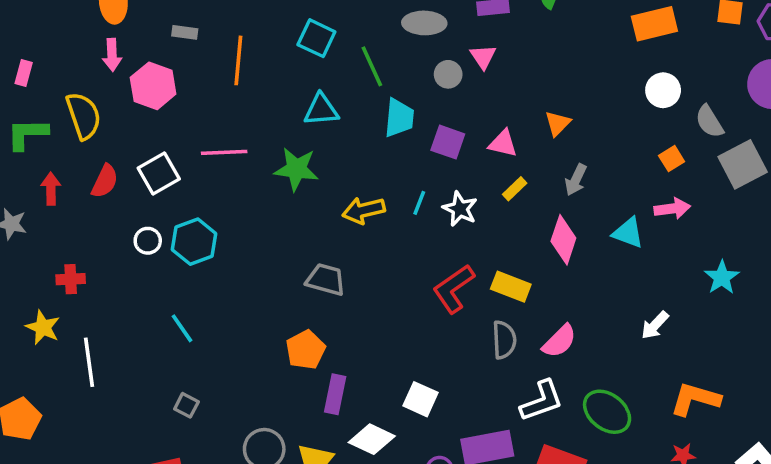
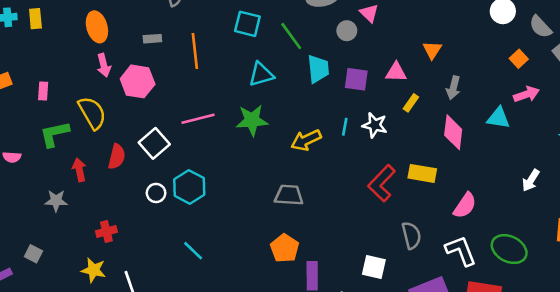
gray semicircle: (504, 340) -> (411, 235), moved
white L-shape: (542, 401) -> (461, 251), turned -80

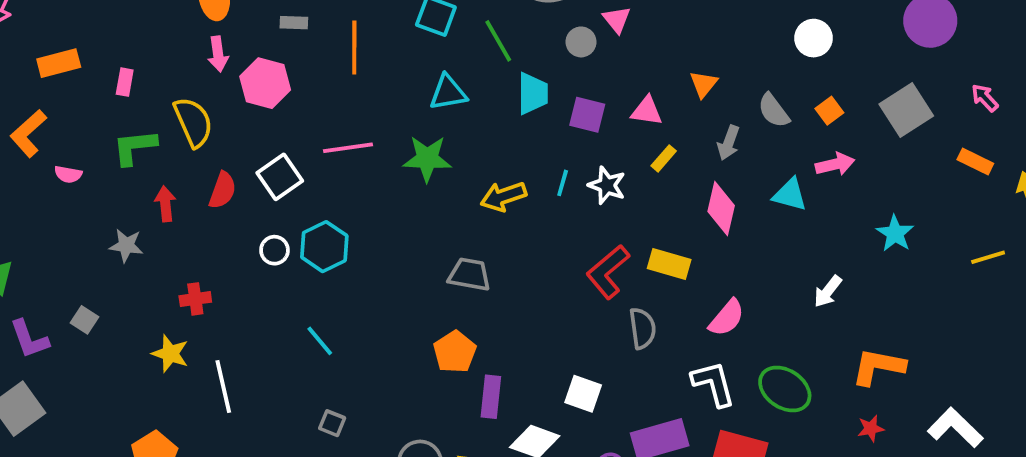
gray semicircle: (540, 27) -> (774, 111), moved
gray semicircle: (411, 235) -> (642, 328), moved

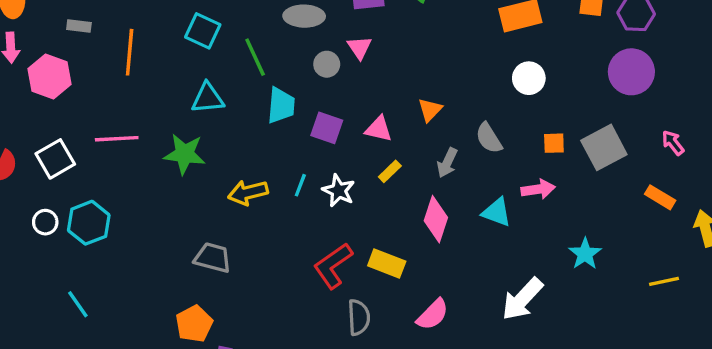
orange square: (829, 111) -> (554, 143), moved, turned 30
white arrow: (828, 291) -> (522, 299), size x1.6

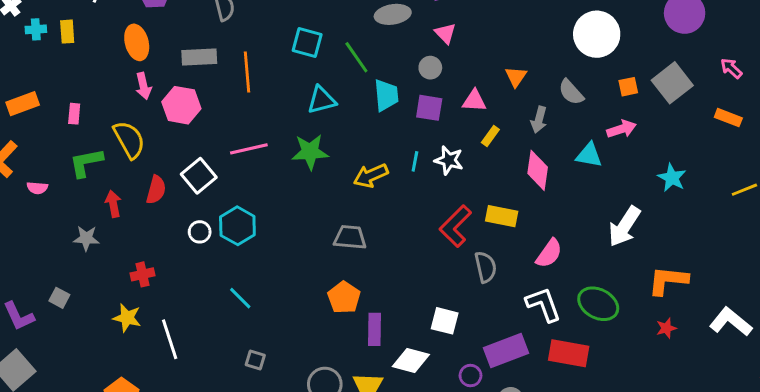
gray rectangle: (79, 26) -> (199, 57), size x1.6
gray circle: (327, 64) -> (430, 68), moved
white circle: (529, 78) -> (597, 34), size x1.6

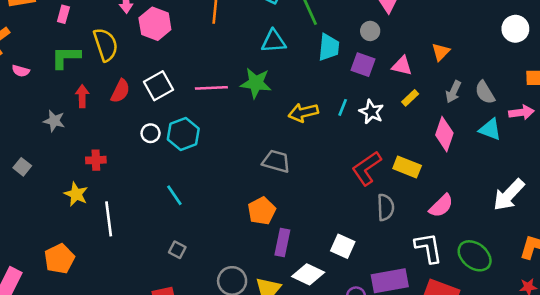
white circle: (597, 34) -> (515, 29), size x0.7
gray semicircle: (571, 92) -> (485, 92), moved
pink line: (249, 149) -> (211, 88), moved

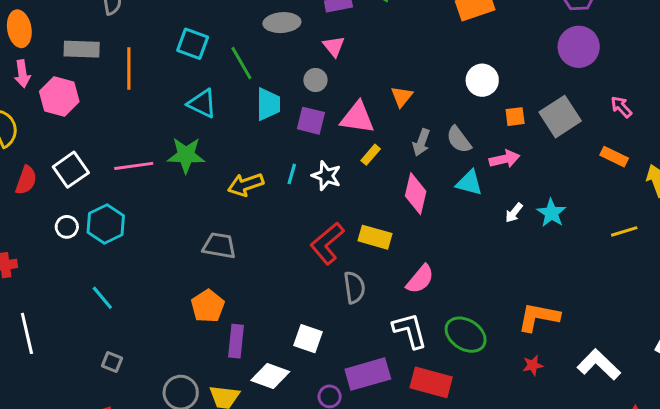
white circle: (515, 29) -> (482, 80), moved
cyan triangle: (274, 41) -> (202, 103), turned 36
pink triangle: (402, 66) -> (357, 118), size x1.4
white arrow: (509, 195) -> (514, 213), moved, size x0.5

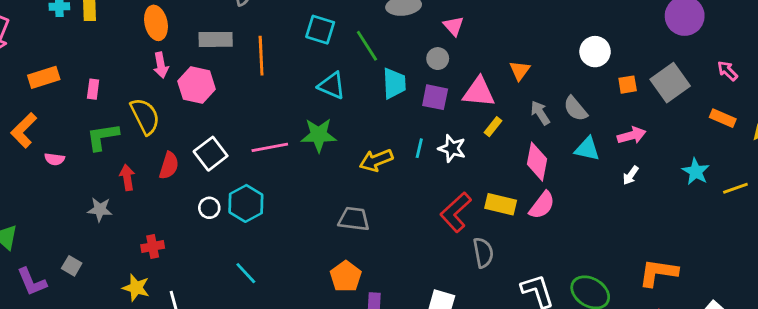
gray arrow: (421, 142) -> (540, 113), turned 130
pink arrow: (505, 159) -> (632, 135), moved
cyan star: (551, 213) -> (696, 172), moved
pink semicircle: (420, 279) -> (542, 205), moved

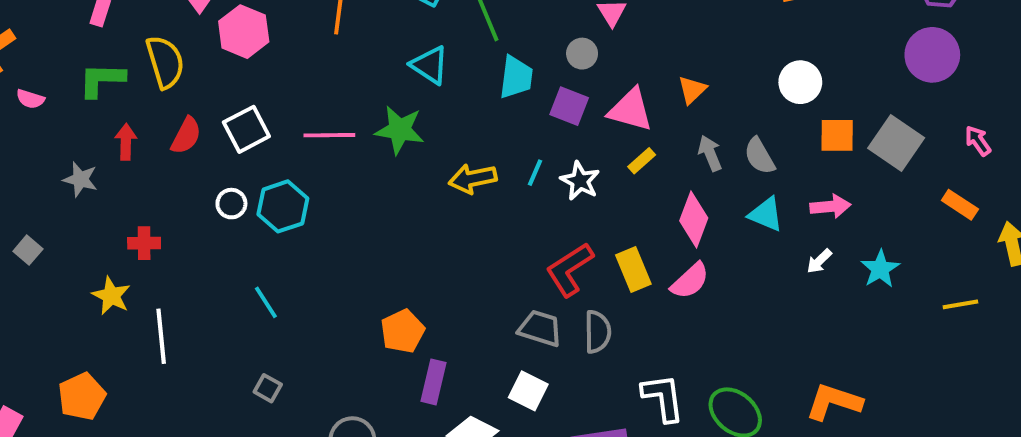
gray square: (670, 83) -> (896, 143), turned -30
orange square: (628, 85) -> (837, 135), size x1.4
cyan star: (696, 172) -> (880, 269), moved
yellow rectangle: (501, 204) -> (633, 269), turned 44
gray trapezoid: (354, 219) -> (540, 328), moved

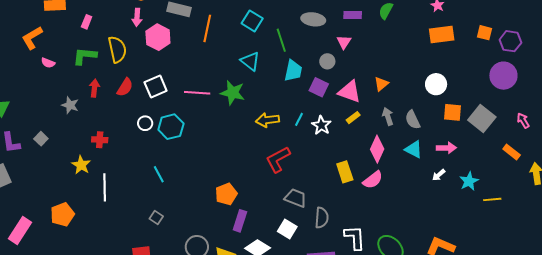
red L-shape: (570, 269) -> (278, 159), moved
yellow line: (960, 304) -> (492, 199), moved
gray semicircle: (598, 332) -> (322, 218), moved

